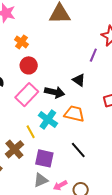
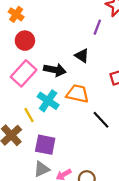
black line: (78, 150) -> (101, 120), moved

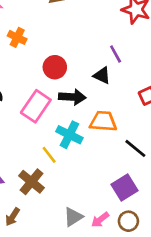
purple line: (97, 27) -> (116, 54), moved, turned -42
red circle: (25, 41) -> (55, 67), moved
purple square: (45, 145) -> (124, 187), moved, turned -35

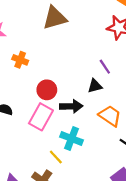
red circle: (55, 67) -> (47, 90), moved
black triangle: (102, 75) -> (95, 86), turned -35
orange trapezoid: (103, 121) -> (110, 116), moved, turned 35

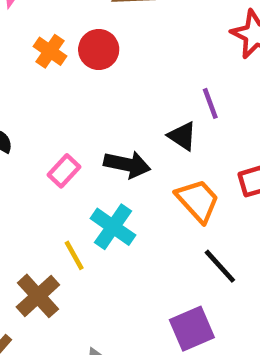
black triangle: (95, 86) -> (182, 136), turned 35
red circle: (47, 90) -> (99, 49), moved
pink rectangle: (41, 117) -> (64, 171), size x0.6

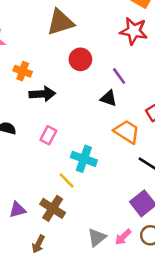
red circle: (99, 49) -> (80, 59), moved
black arrow: (127, 164) -> (42, 94), moved

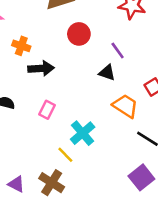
cyan cross: (84, 159) -> (83, 133), turned 30
purple triangle: (17, 210) -> (16, 184), turned 42

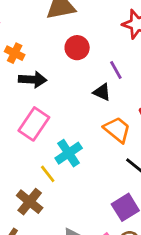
pink rectangle: (47, 110) -> (34, 124), size x1.6

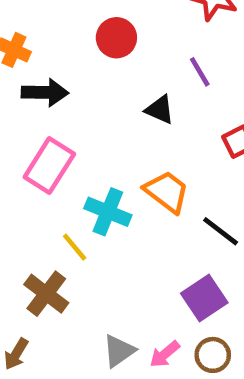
purple line: (116, 70) -> (200, 72), moved
orange trapezoid: (117, 130) -> (167, 192), moved
cyan cross: (69, 153) -> (108, 212), turned -32

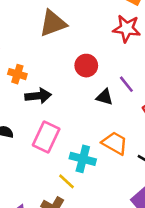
red circle: (116, 38) -> (86, 66), moved
purple line: (200, 72) -> (126, 84), moved

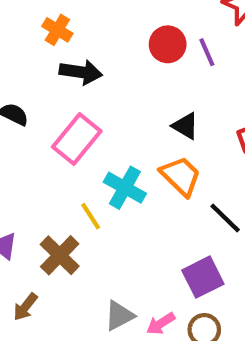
purple line: (126, 84) -> (207, 52), moved
black triangle: (105, 97) -> (185, 126), moved

